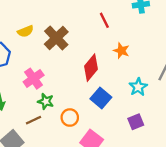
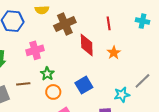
red diamond: (91, 68) -> (87, 45), moved, turned -60
cyan star: (138, 87) -> (122, 95), moved
green star: (46, 101) -> (47, 74), moved

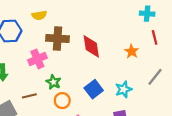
red line: (109, 23) -> (155, 37), moved
brown cross: (65, 24) -> (57, 39), moved, turned 35
orange star: (114, 53) -> (132, 51), moved
cyan star: (122, 95) -> (124, 89), moved

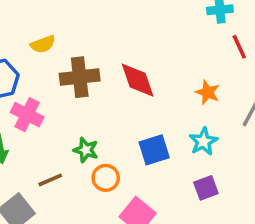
orange star: (132, 51) -> (208, 92), moved
pink cross: (37, 59) -> (27, 115), moved, turned -30
blue square: (94, 89) -> (154, 150), turned 30

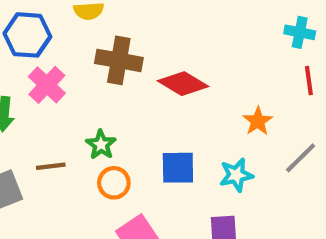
red diamond: (138, 80) -> (183, 84), turned -57

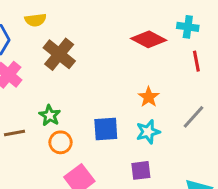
brown cross: (119, 60) -> (59, 54), turned 32
red diamond: (183, 84) -> (149, 39), moved
orange star: (258, 121) -> (149, 97), moved

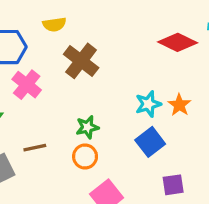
green star: (50, 115) -> (87, 127), moved, turned 30
blue square: (106, 129) -> (150, 142), moved, turned -32
cyan star: (148, 132) -> (148, 104), moved

